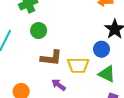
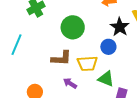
green circle: (39, 31) -> (73, 27), moved, size x1.5
green triangle: (107, 74) -> (106, 79), moved

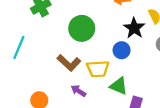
brown L-shape: (61, 58) -> (69, 63), turned 40

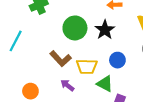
black star: (134, 28) -> (105, 30), moved
blue circle: (122, 50) -> (117, 60), moved

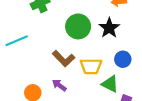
cyan line: (16, 41) -> (17, 41), turned 40
purple arrow: (67, 85) -> (59, 85), moved

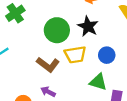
yellow trapezoid: (91, 66) -> (75, 55), moved

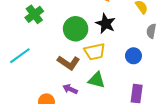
blue circle: (107, 55) -> (133, 56), moved
green triangle: (98, 82) -> (96, 80), moved

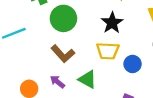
green circle: (76, 29) -> (63, 18), moved
yellow trapezoid: (95, 52) -> (108, 51), moved

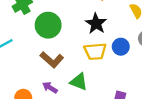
blue circle: (133, 64) -> (121, 47), moved

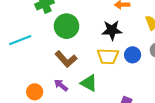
black star: (96, 24) -> (112, 30), turned 30

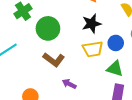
green triangle: (89, 83) -> (115, 69), moved
purple arrow: (61, 85) -> (69, 84), moved

